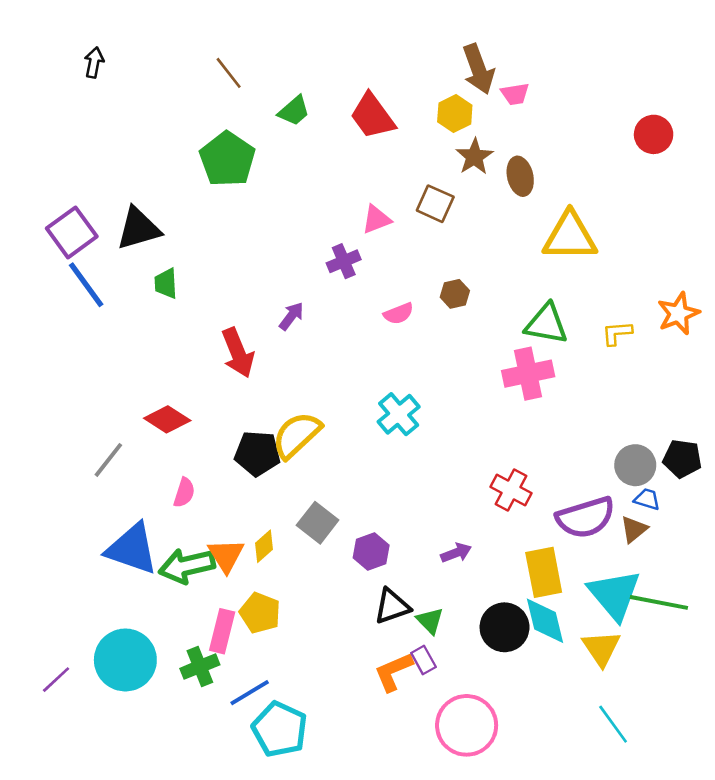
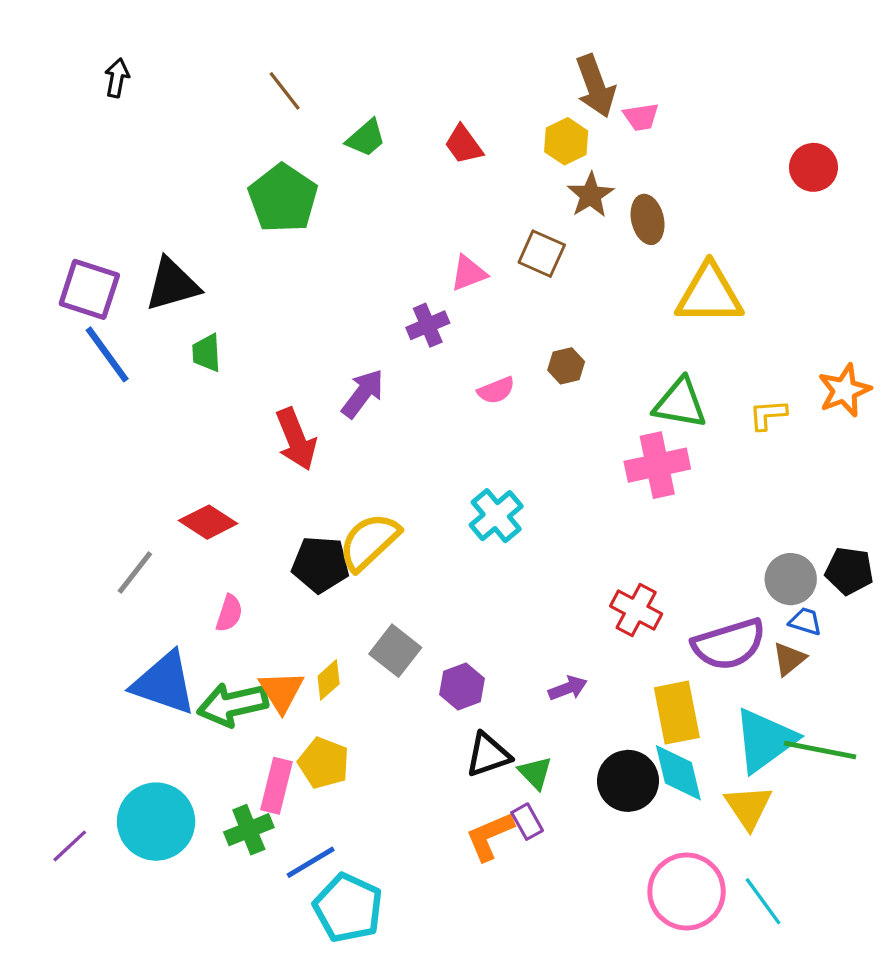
red trapezoid: (372, 116) -> (464, 145), size x0.7
purple square: (72, 232) -> (89, 289), turned -36
purple arrow: (291, 316) -> (363, 394), size x1.4
cyan triangle: (614, 595) -> (765, 740), turned 34
pink circle: (467, 725) -> (687, 892), moved

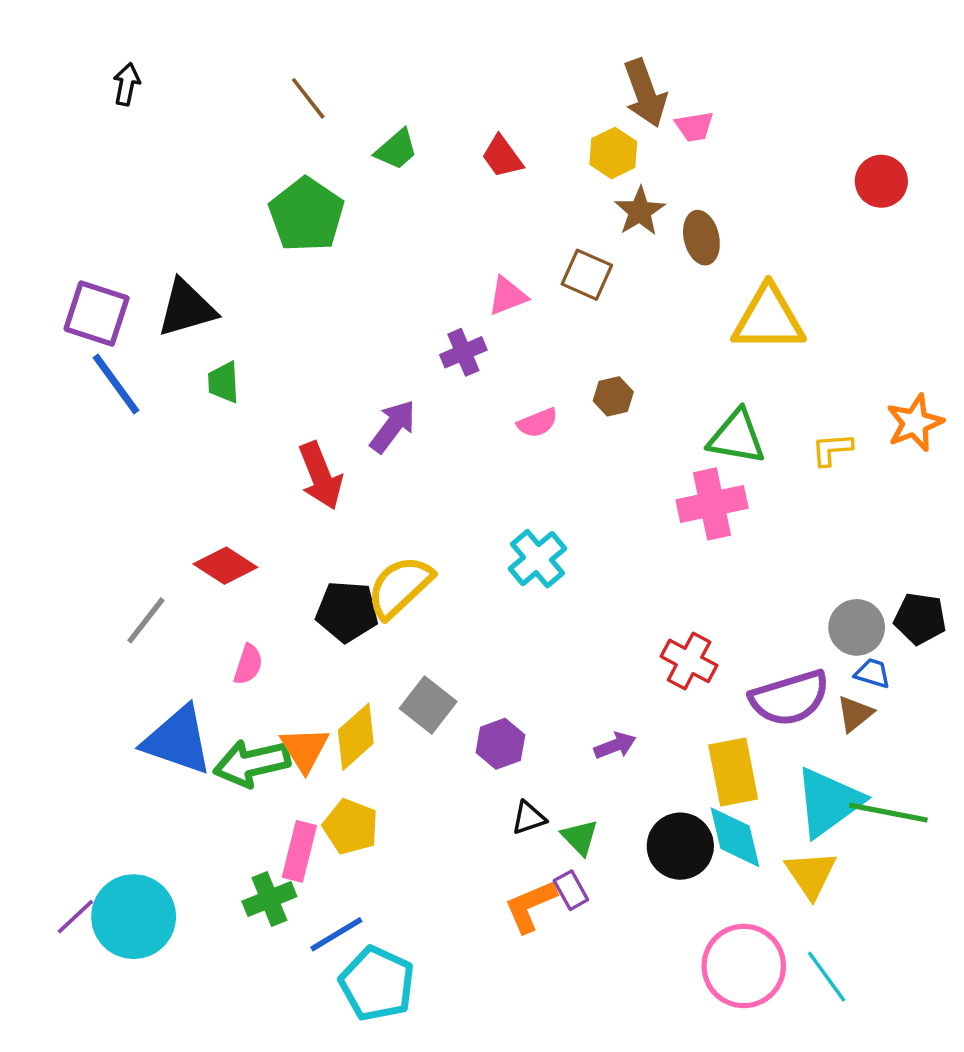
yellow diamond: (329, 680) -> (356, 737), size x1.5
black triangle: (488, 755) -> (529, 818), size x0.7
cyan circle: (156, 822) -> (134, 917), moved

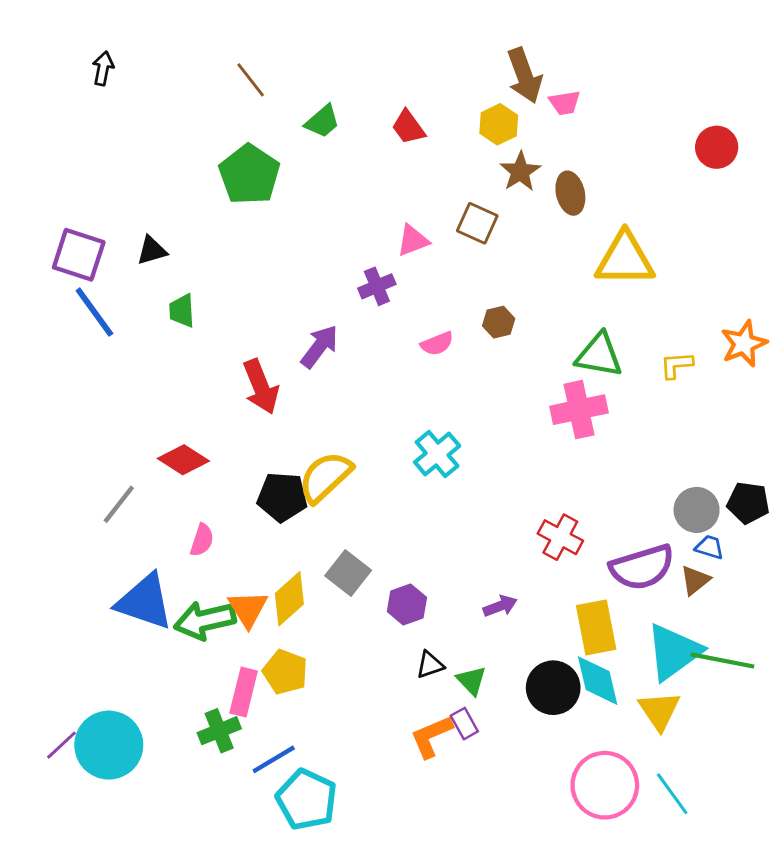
black triangle: (187, 308) -> (152, 250), size x0.6

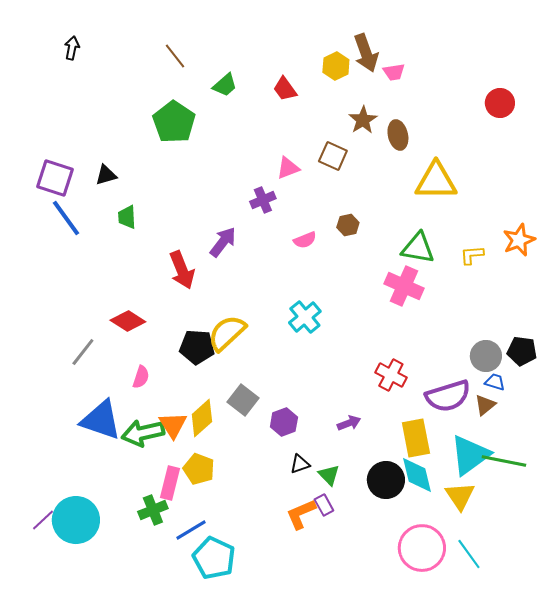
yellow hexagon: (499, 124) -> (336, 66), moved
pink cross: (579, 410) -> (404, 286), turned 36

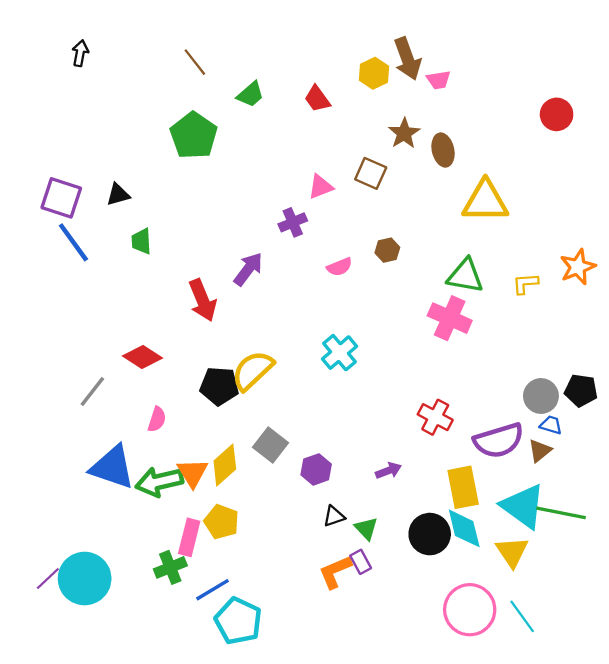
cyan triangle: (470, 455) -> (523, 506), turned -48

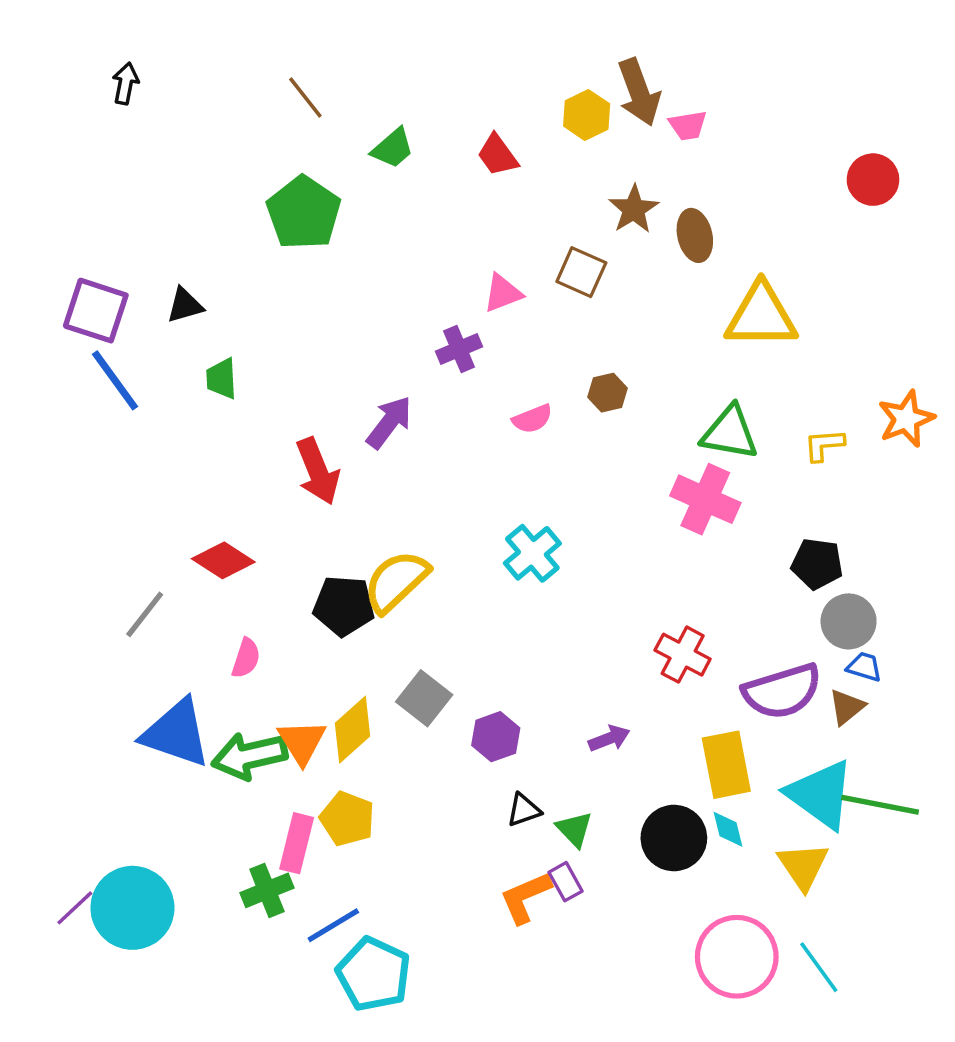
black pentagon: (581, 390) -> (817, 564), moved
cyan diamond: (464, 528) -> (728, 829), size x0.6

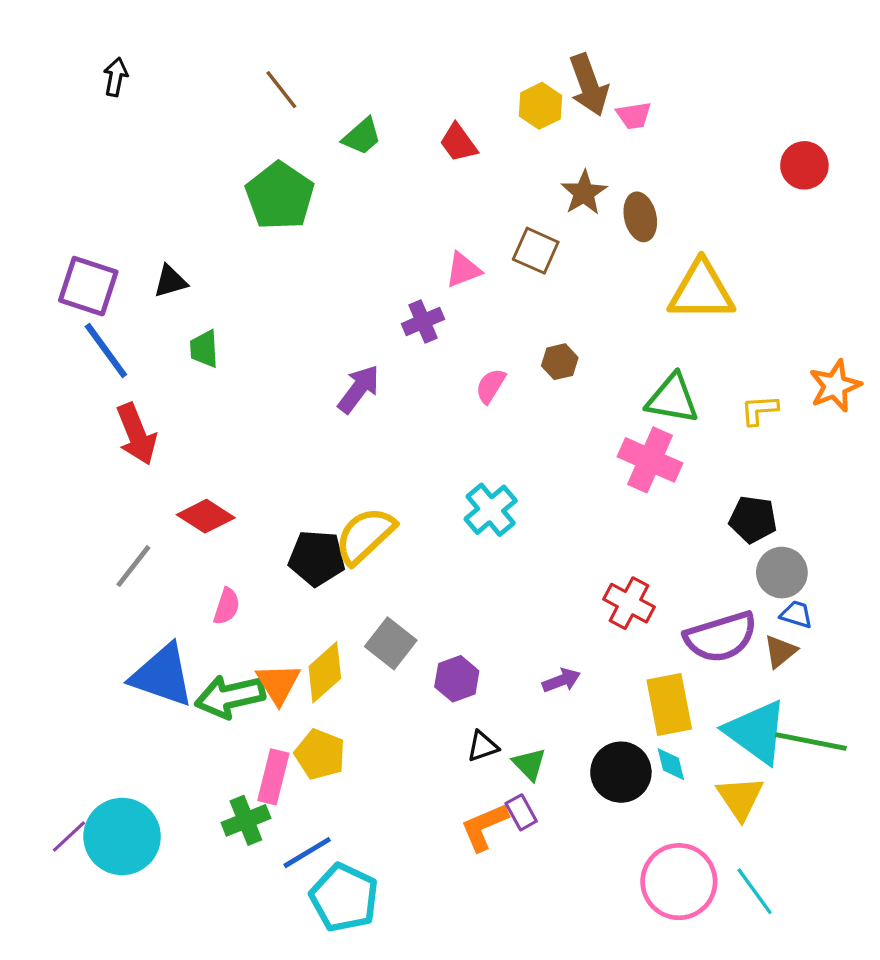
pink semicircle: (532, 419) -> (491, 386), turned 144
red arrow: (318, 471) -> (137, 434), moved

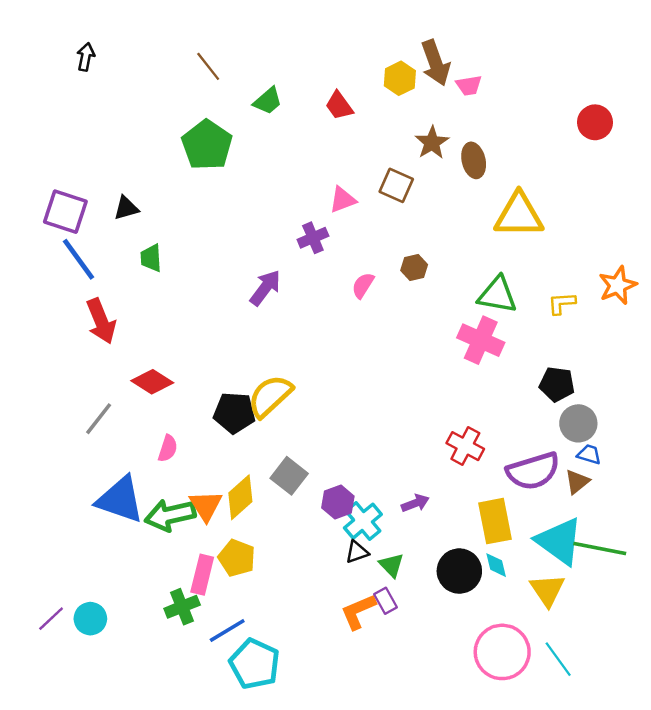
cyan cross: (491, 510) -> (363, 521), moved
cyan circle: (122, 836) -> (90, 619), size x0.6

